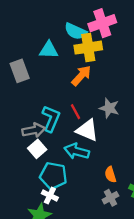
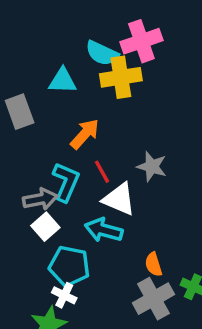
orange arrow: (81, 76) -> (85, 134), moved
gray cross: (110, 198) -> (153, 299), size x1.6

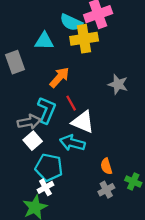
gray star: (152, 167) -> (118, 84), moved
white cross: (64, 295) -> (45, 187), turned 35
gray cross: (153, 299) -> (106, 190), size x0.6

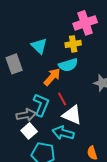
cyan semicircle: (71, 22) -> (68, 65), moved, turned -42
yellow cross: (84, 39) -> (73, 44), size x0.7
cyan triangle: (44, 41) -> (39, 46), turned 42

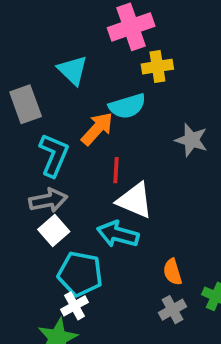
pink cross: (85, 23) -> (131, 27), moved
yellow cross: (73, 44) -> (157, 67), moved
red line: (62, 99) -> (116, 170), turned 32
cyan L-shape: (41, 105) -> (54, 155), moved

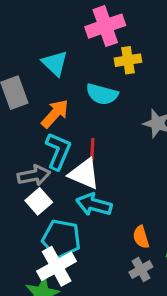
cyan semicircle: (127, 106) -> (102, 94), turned 32
orange arrow: (97, 129) -> (55, 114), moved
cyan L-shape: (54, 155) -> (58, 151), moved
white triangle: (135, 200) -> (84, 174), moved
white cross: (75, 306) -> (57, 266), size x1.6

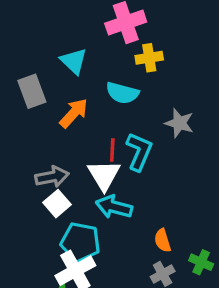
cyan L-shape: (58, 151) -> (139, 152), moved
white triangle: (84, 174) -> (104, 175), turned 36

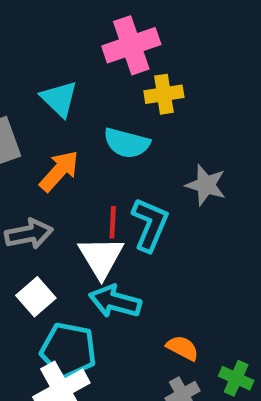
gray arrow: (52, 177) -> (29, 234), moved
orange semicircle: (163, 240) -> (183, 348), turned 135

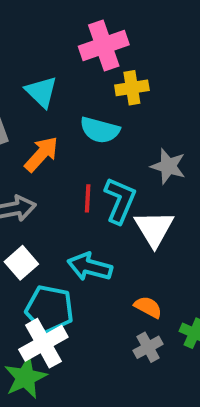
white triangle: (101, 257) -> (154, 229), moved

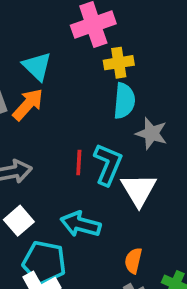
cyan semicircle: (100, 130) -> (124, 101), moved, turned -100
orange arrow: (41, 154) -> (28, 104), moved
orange semicircle: (148, 307) -> (133, 261), turned -105

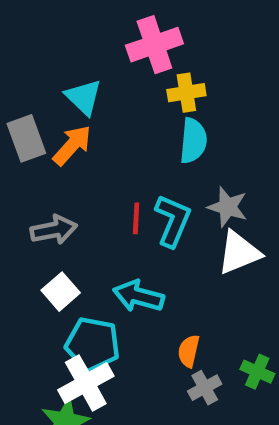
gray star: (151, 133) -> (228, 207), moved
white triangle: (139, 190) -> (239, 253), moved, turned 39
orange semicircle: (133, 261) -> (189, 351), moved

